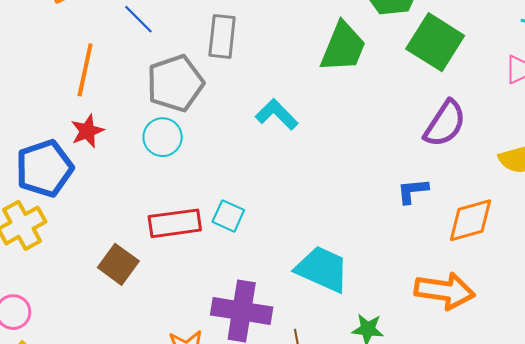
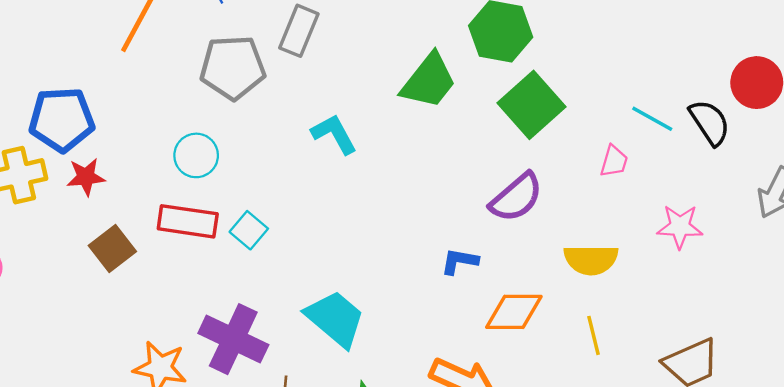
red star: (87, 131) -> (86, 177), moved
cyan circle: (163, 137) -> (196, 155), moved

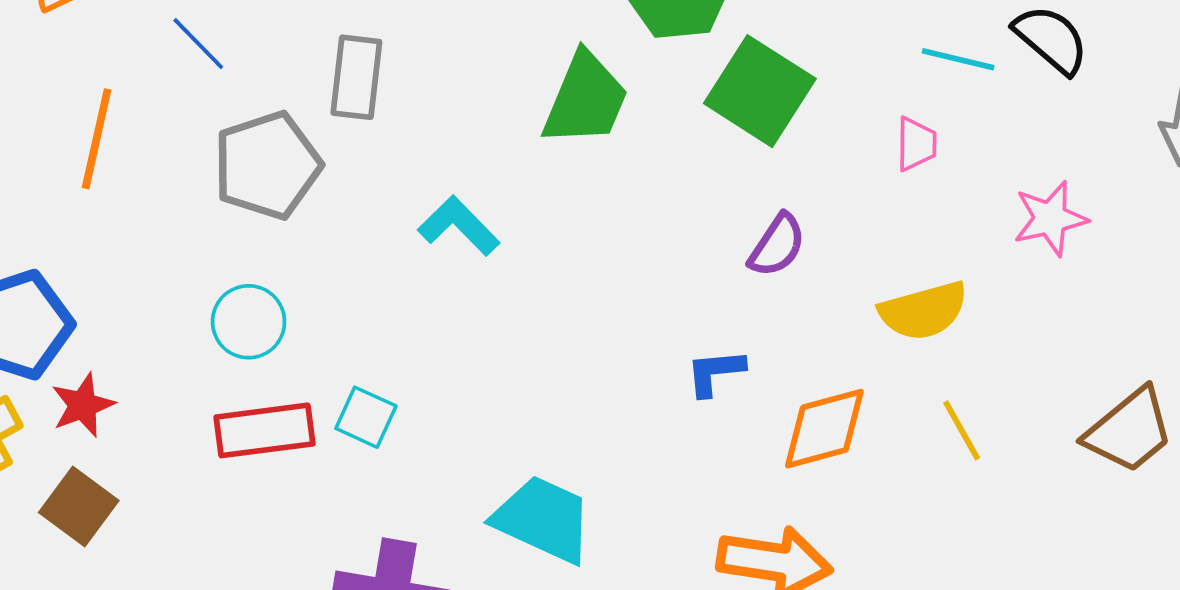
purple semicircle: (516, 197) -> (777, 245), size x0.7
brown square: (112, 248) -> (79, 507), moved

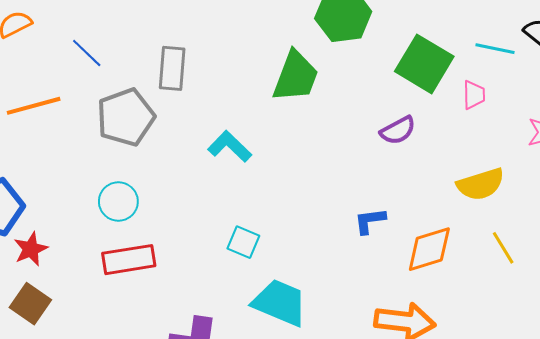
green square: (760, 91) -> (424, 64), moved
orange line: (97, 139) -> (34, 106), turned 64
purple semicircle: (777, 245) -> (398, 130), moved, turned 30
cyan square: (366, 417) -> (243, 242), moved

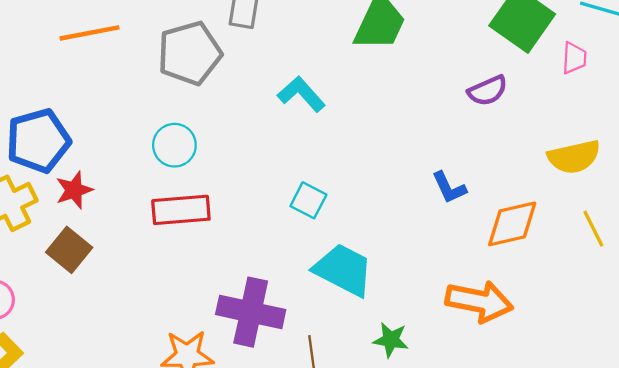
blue L-shape: (370, 221) -> (449, 188), turned -112

